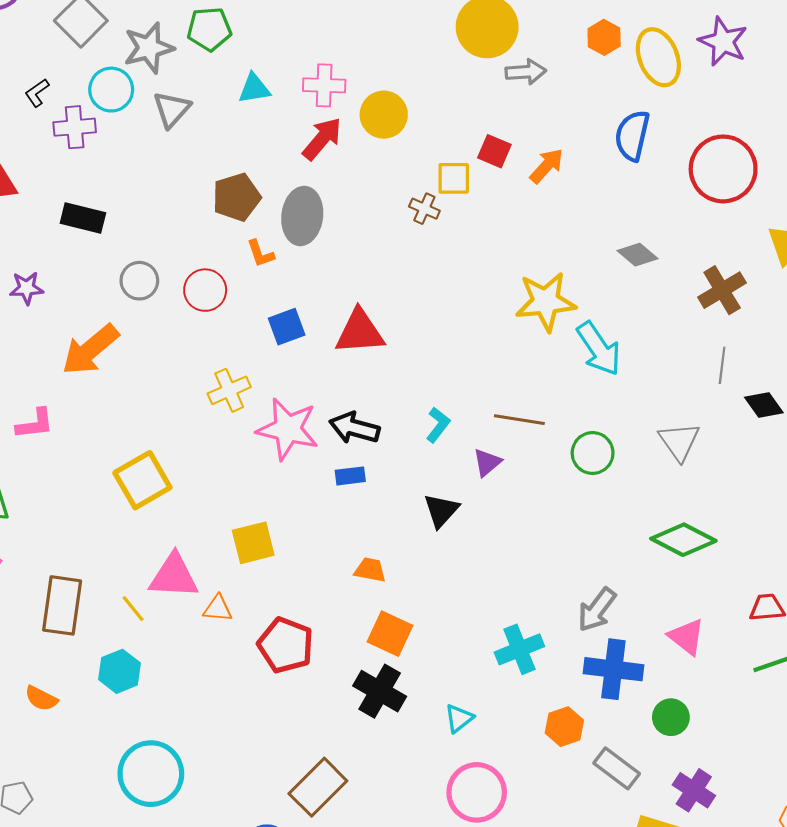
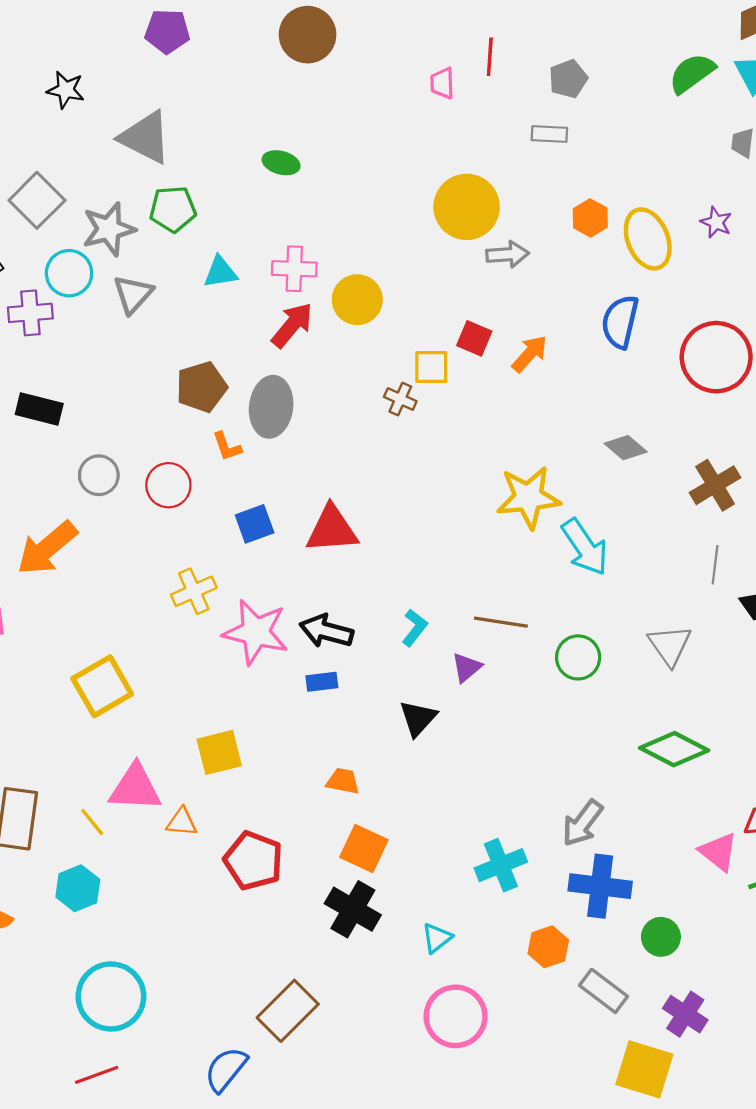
purple star: (723, 42) -> (716, 222), size x0.6
pink triangle: (687, 637) -> (718, 852), moved

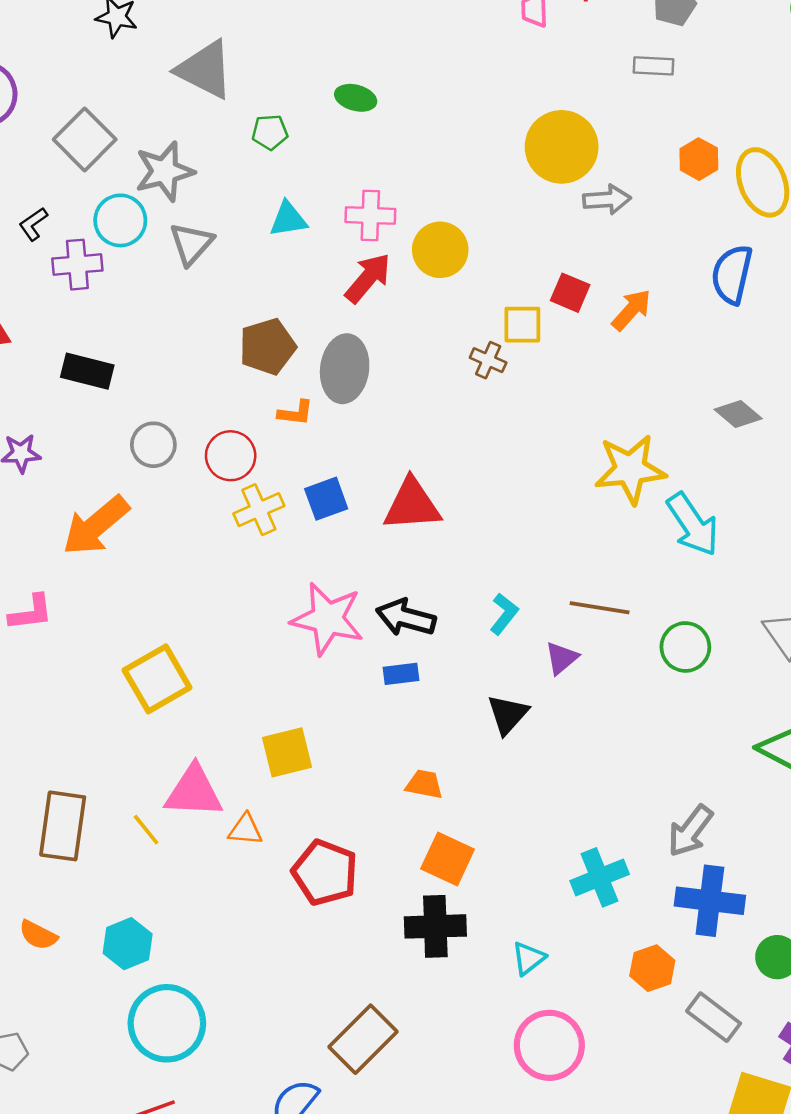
green pentagon: (173, 209) -> (270, 132), moved, size x0.7
orange L-shape: (227, 447) -> (296, 413), turned -64
yellow cross: (194, 591) -> (259, 510), moved
cyan hexagon: (78, 888) -> (128, 944), moved
black cross: (353, 909) -> (435, 926), turned -32

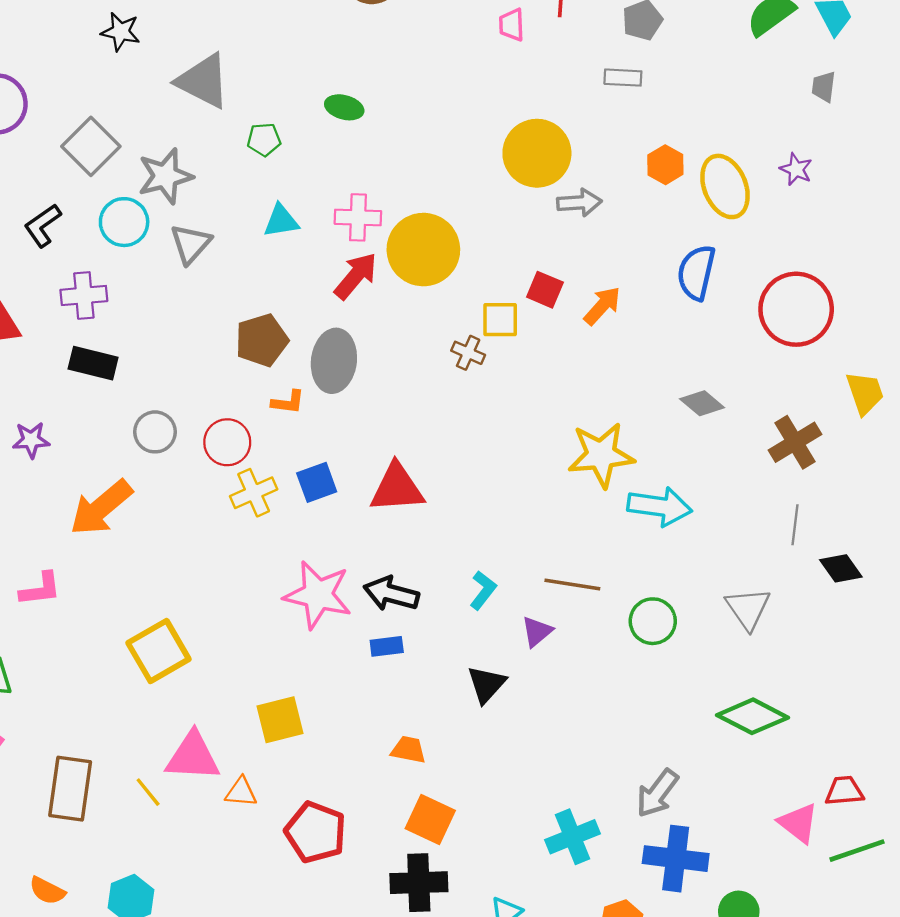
black L-shape: (33, 224) -> (43, 225), size x1.4
yellow circle: (440, 250) -> (423, 250), size x1.4
purple cross: (77, 265) -> (84, 295), moved
cyan arrow: (693, 524) -> (660, 506), turned -48

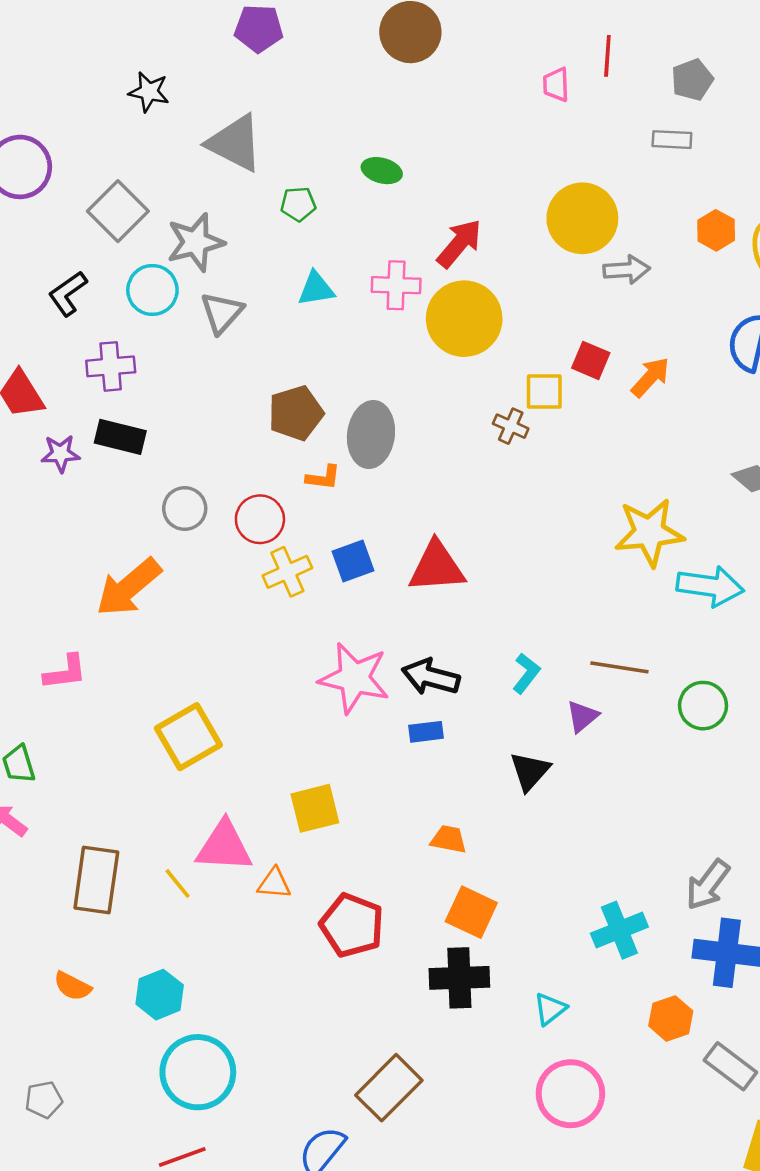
red arrow: (356, 276) -> (459, 243), moved
purple star: (31, 440) -> (61, 454), moved

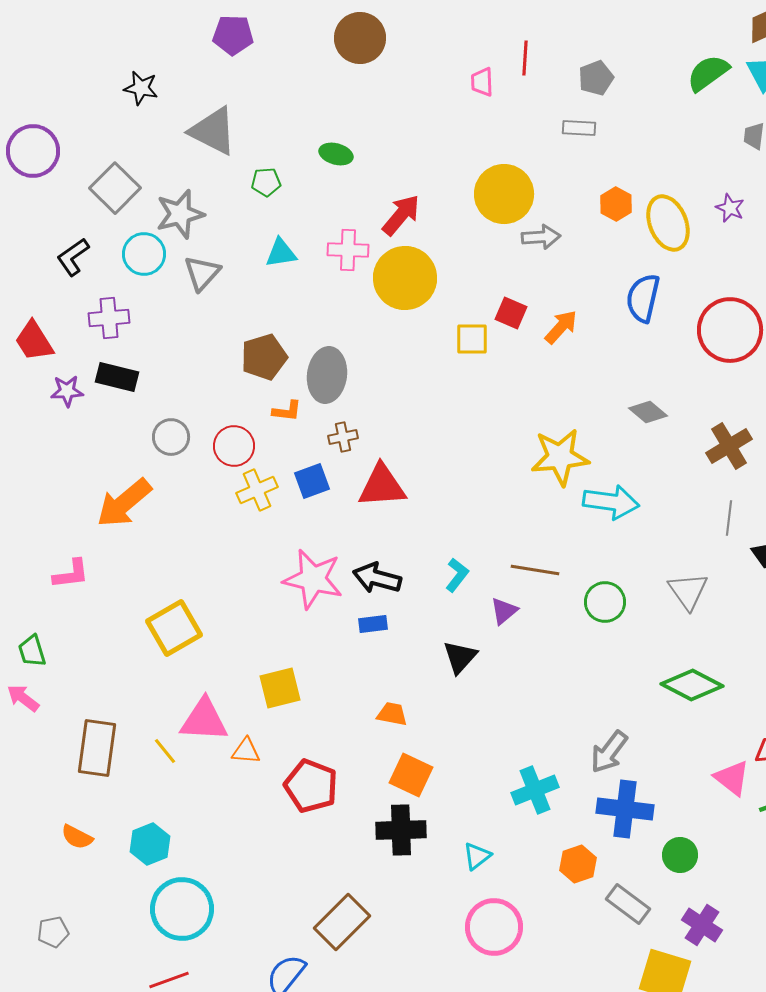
brown cross: (511, 426) -> (343, 437), moved, turned -36

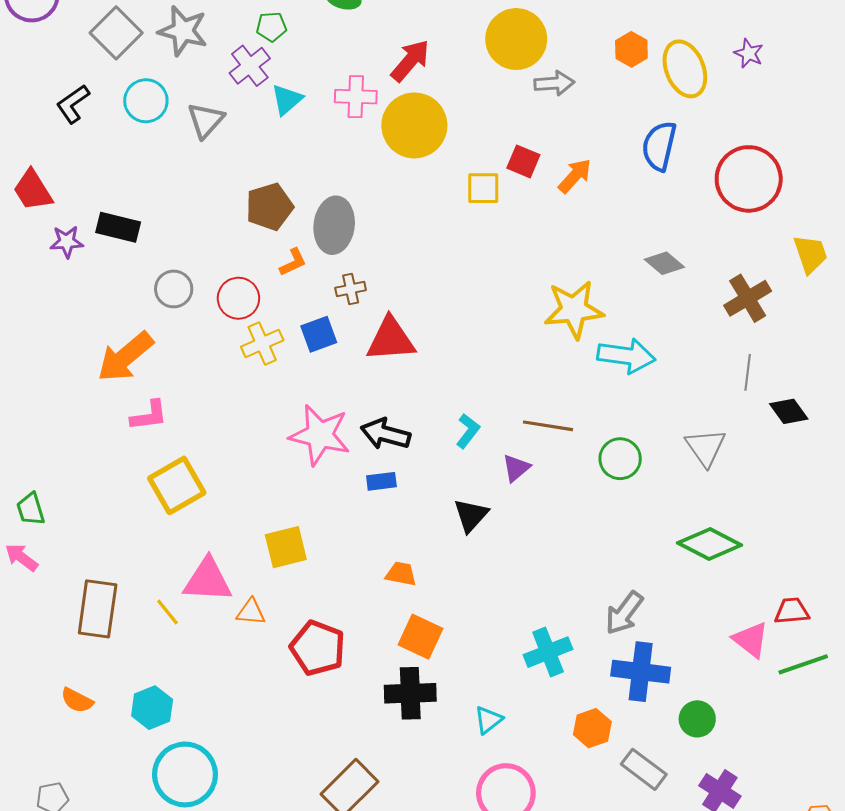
gray star: (180, 214) -> (183, 31), moved, turned 30
cyan triangle: (281, 253) -> (287, 100), turned -32
purple cross: (109, 318) -> (250, 66), moved, turned -33
orange L-shape: (287, 411) -> (293, 262), turned -32
pink L-shape: (71, 574) -> (149, 415), moved

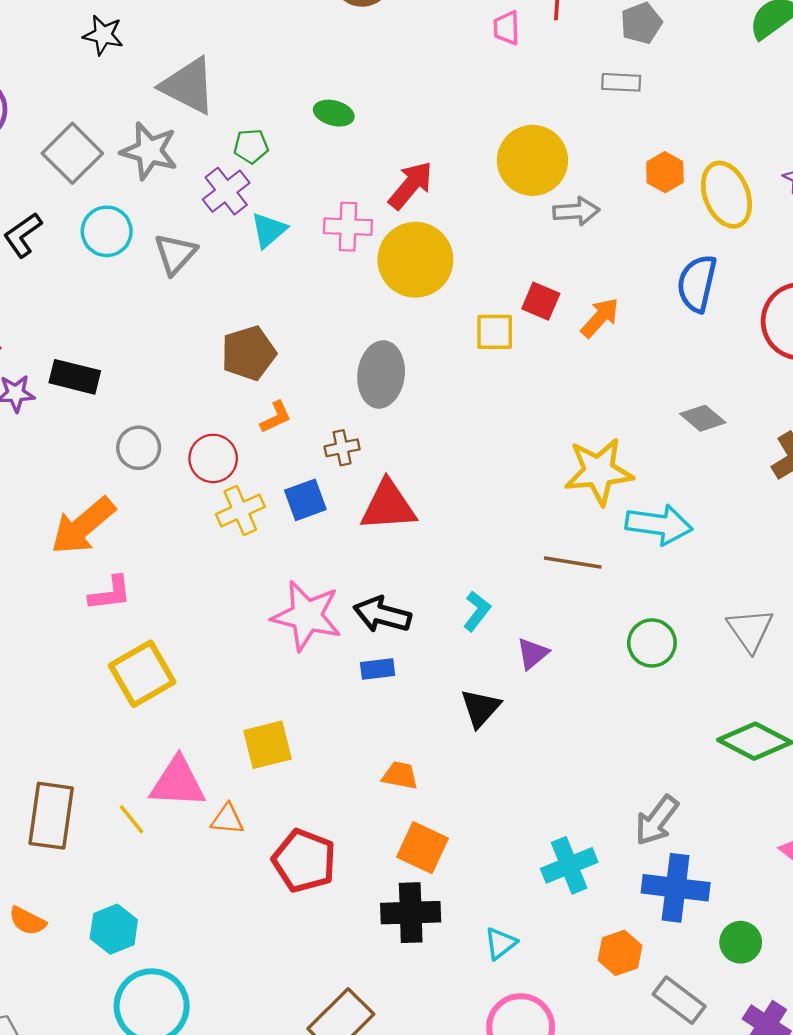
gray ellipse: (334, 225) -> (381, 374), moved
brown line: (548, 426) -> (573, 563), moved

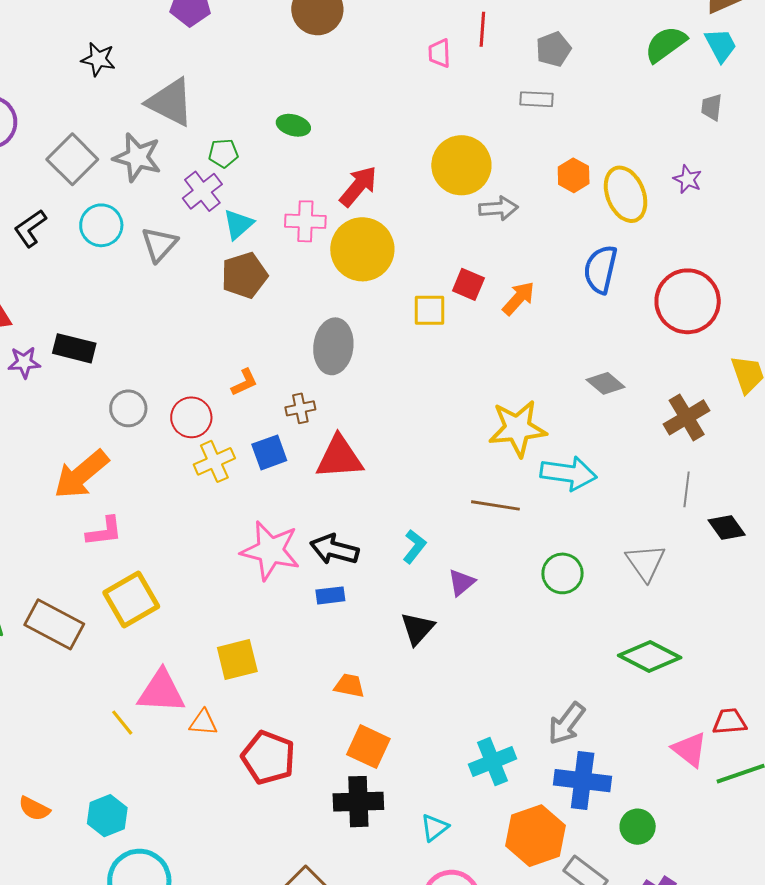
brown pentagon: (249, 353) -> (244, 275), moved
brown rectangle: (51, 816) -> (54, 624), moved, turned -70
orange hexagon: (620, 953) -> (535, 836), size x1.6

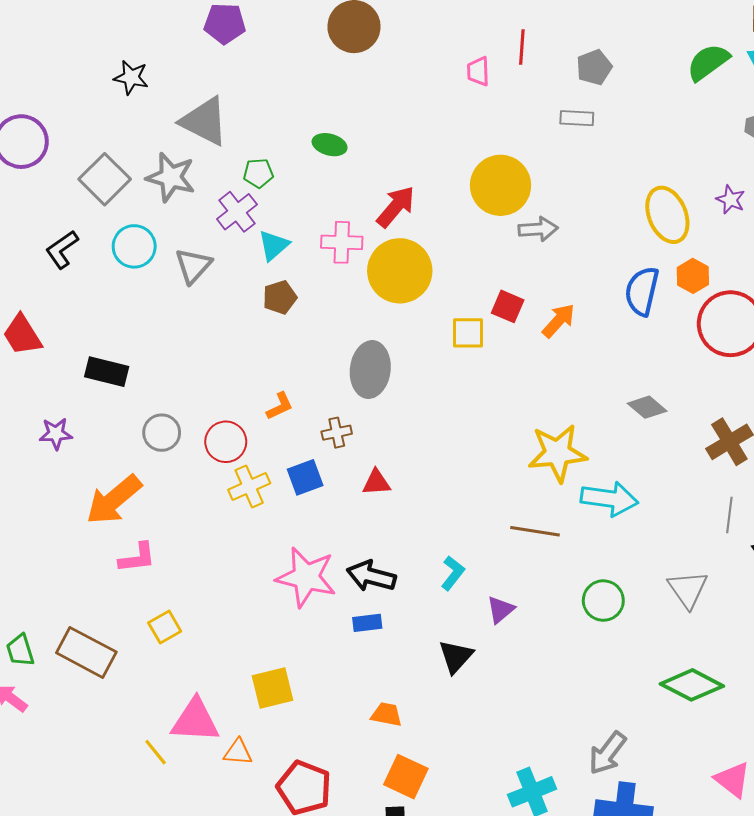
orange hexagon: (574, 175) -> (693, 276), moved
brown pentagon: (244, 275) -> (280, 297), size x0.7
purple star: (24, 362) -> (56, 434), moved
red triangle: (339, 457) -> (376, 482), size x0.6
yellow square: (131, 599) -> (165, 627), size x0.6

